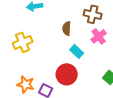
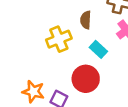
yellow cross: (23, 42) -> (59, 39), moved

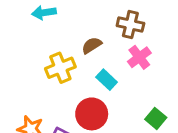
brown semicircle: (86, 20) -> (92, 45), turned 54

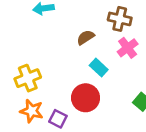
yellow cross: (60, 68) -> (28, 78), moved

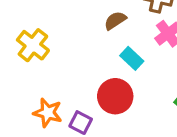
yellow cross: (28, 78) -> (33, 45), moved, turned -30

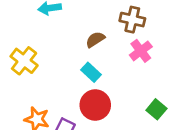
cyan rectangle: (132, 58) -> (91, 72), moved

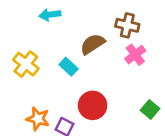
brown semicircle: (95, 40) -> (93, 44), size x1.4
cyan rectangle: (91, 72) -> (69, 67), moved

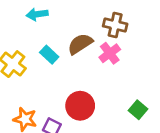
pink cross: (135, 55) -> (110, 53), moved
cyan rectangle: (69, 67) -> (49, 55), moved

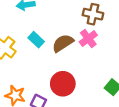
brown semicircle: (80, 44) -> (63, 43), moved

